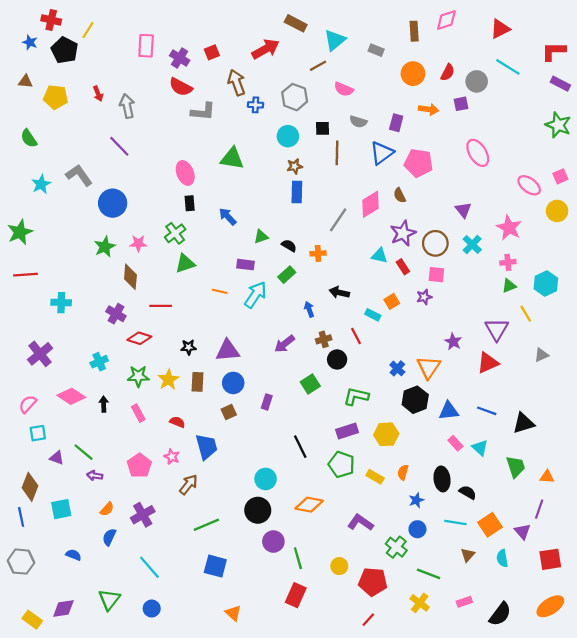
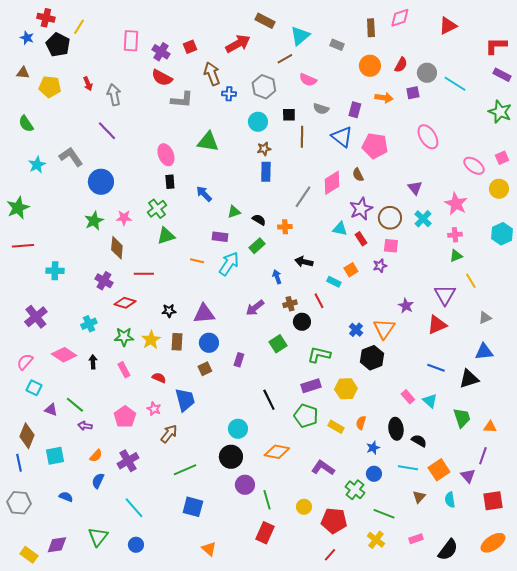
cyan line: (508, 67) -> (455, 84), moved
blue triangle: (382, 153) -> (342, 137), turned -45
cyan hexagon: (546, 284) -> (502, 234), moved
blue triangle: (449, 411) -> (484, 352), moved
cyan square: (38, 433) -> (34, 388), turned 35

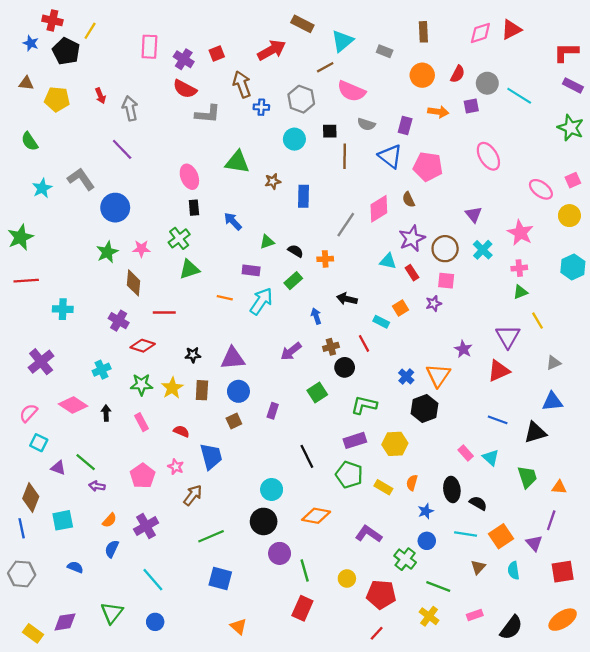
pink diamond: (400, 18) -> (480, 33), moved
pink semicircle: (308, 80) -> (351, 91), size x1.4
brown star: (264, 149) -> (273, 181), moved

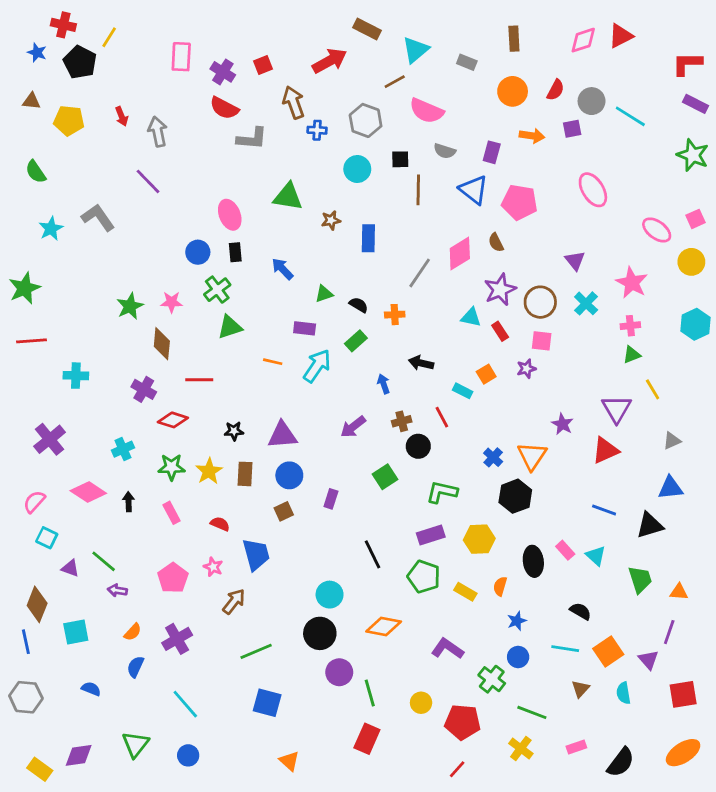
blue circle: (115, 208) -> (198, 252), moved, size x0.7
black ellipse: (452, 489) -> (533, 561), moved

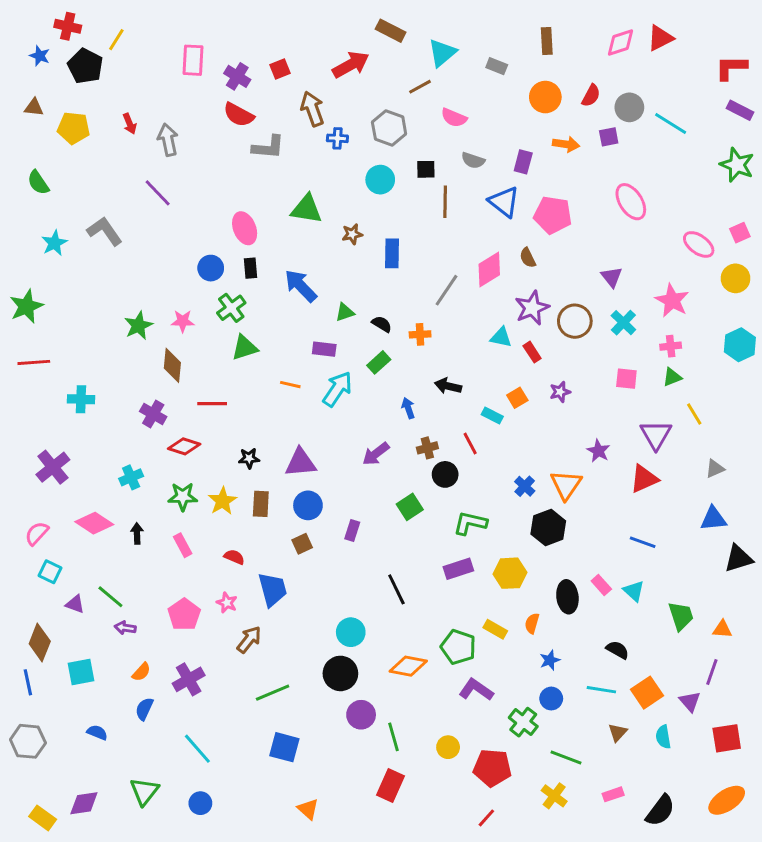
pink semicircle: (427, 111) -> (454, 118), size x0.7
blue arrow: (282, 269) -> (301, 286), size x1.4
pink square: (542, 341) -> (626, 379), moved
black triangle: (650, 525) -> (738, 558), moved
green pentagon: (424, 577) -> (458, 647), moved

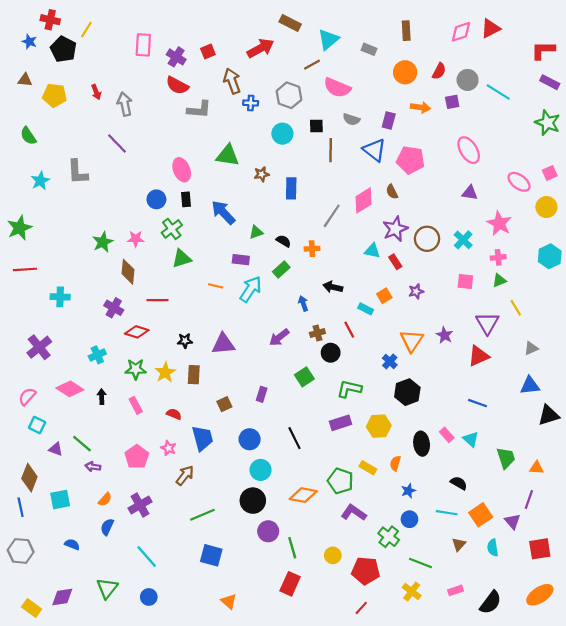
pink semicircle: (454, 118) -> (337, 88), size x1.4
gray L-shape: (105, 231) -> (78, 172), turned -148
purple triangle: (612, 277) -> (470, 193), moved, turned -42
orange triangle: (566, 485) -> (412, 341), moved
blue circle: (308, 505) -> (250, 439), moved

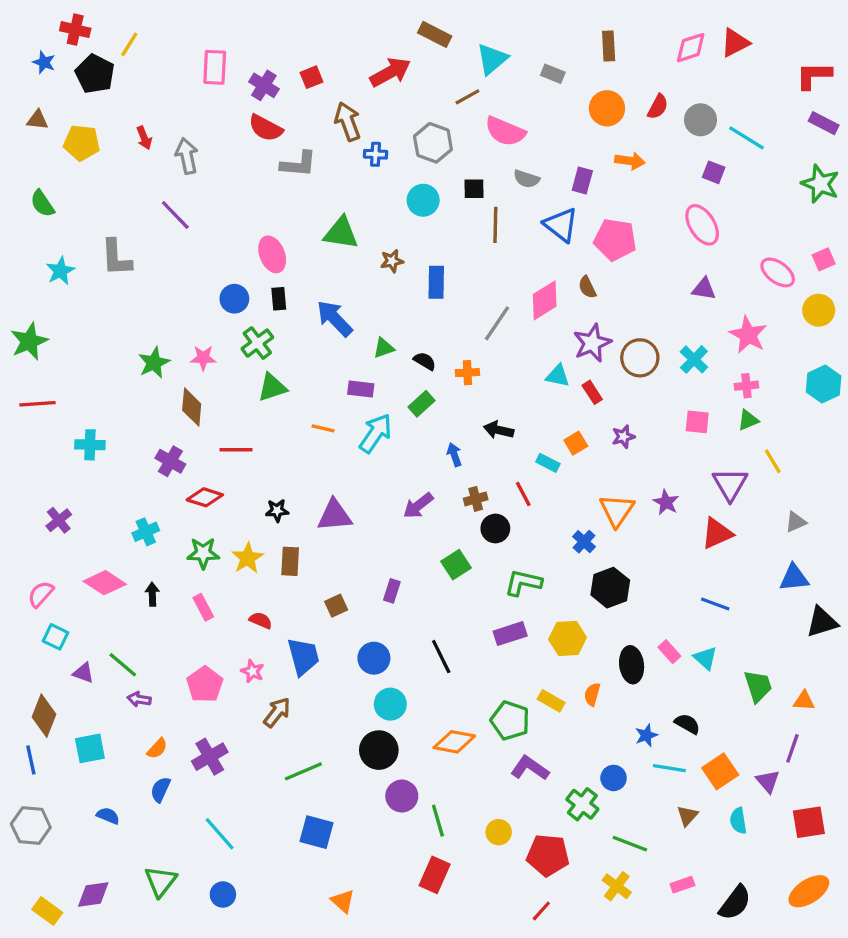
purple square: (452, 102) -> (714, 172), moved, turned 32
purple cross: (39, 347) -> (59, 520), size x0.7
blue star: (408, 491) -> (646, 735), moved

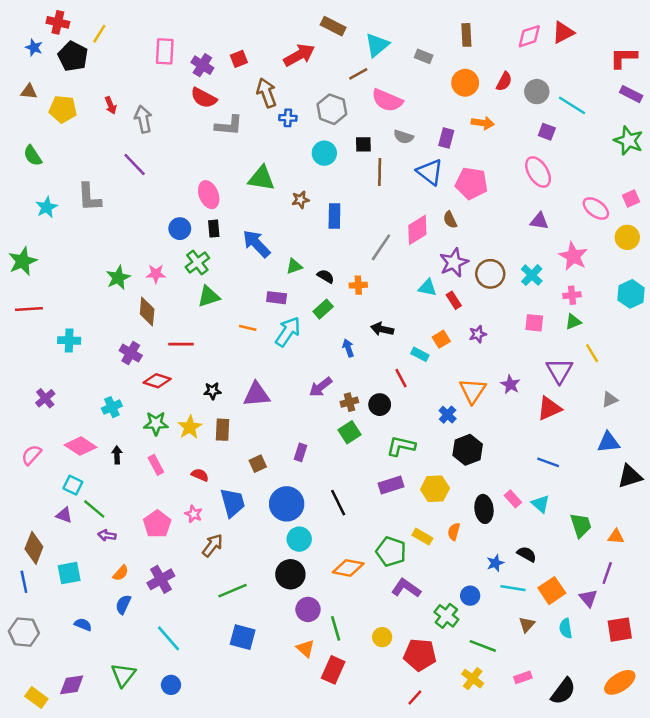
brown cross: (476, 499) -> (349, 402), moved
cyan square: (55, 637) -> (73, 485), moved
blue circle: (374, 658) -> (287, 504), size x1.4
orange triangle: (343, 901) -> (305, 648), moved

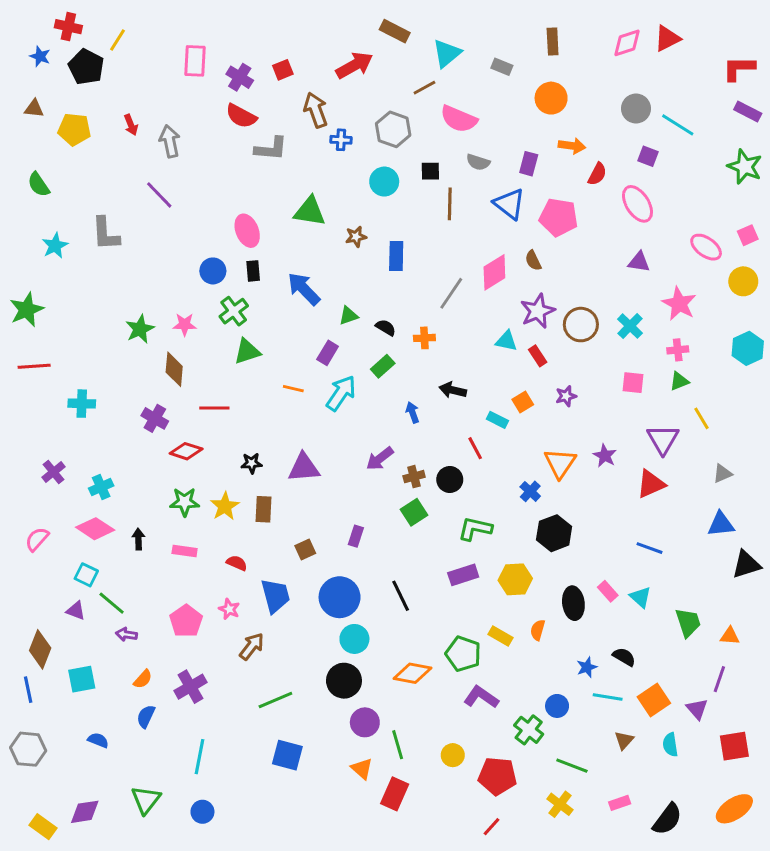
red semicircle: (504, 81) -> (597, 174), moved
purple rectangle: (277, 298) -> (328, 353), turned -66
cyan cross: (112, 407) -> (101, 487), moved
pink rectangle: (156, 465) -> (185, 551), turned -54
cyan line: (168, 638) -> (199, 757), turned 52

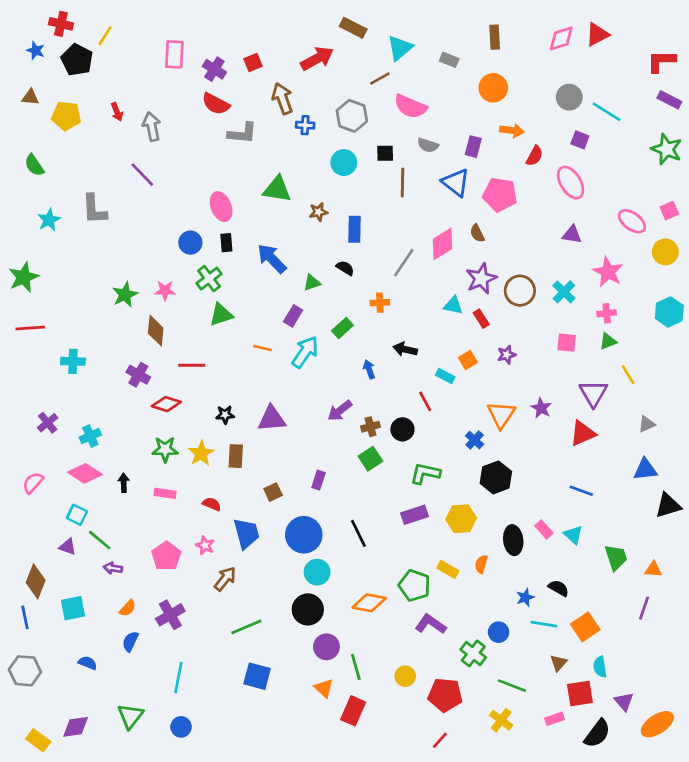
black semicircle: (386, 328) -> (345, 268), moved
purple triangle: (697, 709) -> (624, 702), moved
red square: (734, 746) -> (580, 694), moved

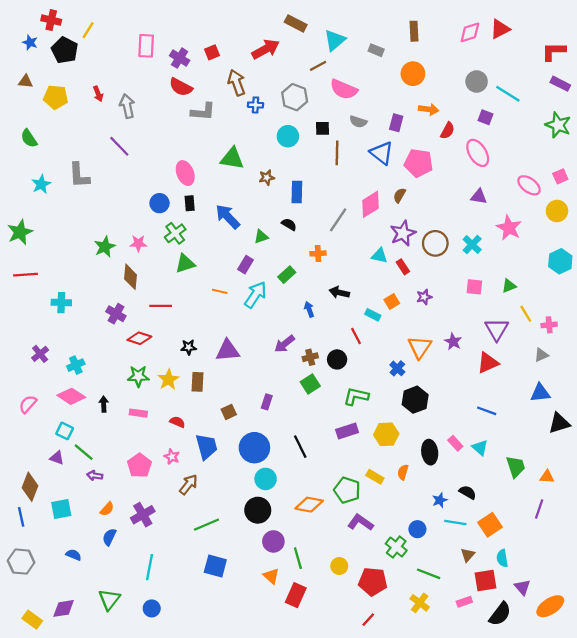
brown semicircle: (477, 233) -> (400, 195), turned 56
pink cross: (607, 313) -> (549, 325), moved

